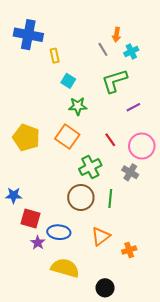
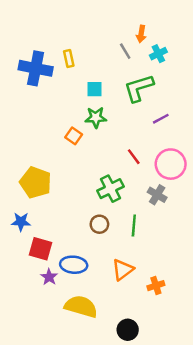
blue cross: (28, 35) -> (36, 68), moved
cyan square: (68, 81) -> (95, 89), moved, turned -32
orange square: (67, 137) -> (74, 136), moved, size x0.6
yellow pentagon: (26, 138) -> (36, 182), moved
brown circle: (81, 197) -> (99, 224), size x0.6

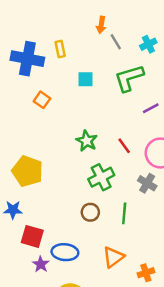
orange arrow: (141, 34) -> (101, 25), moved
green star: (96, 117) -> (87, 141), moved, turned 30
orange square: (74, 136) -> (42, 100), moved

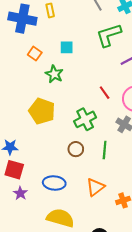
cyan square: (85, 79) -> (67, 47), moved
green star: (87, 141) -> (54, 74), moved
yellow pentagon: (27, 171) -> (42, 111), moved
red square: (32, 236) -> (14, 170), moved
purple star: (41, 264) -> (20, 193), moved

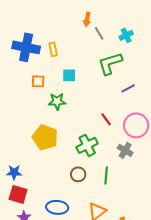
yellow rectangle: (50, 10) -> (53, 49), moved
orange square: (35, 54) -> (38, 81), turned -32
green star: (54, 74) -> (57, 101), turned -30

